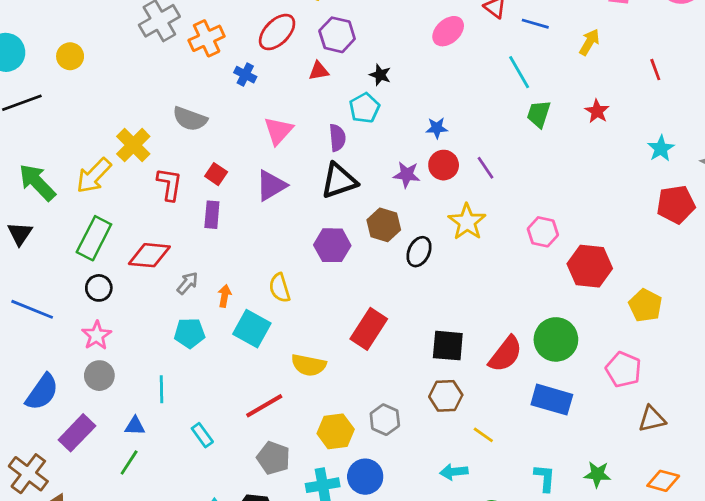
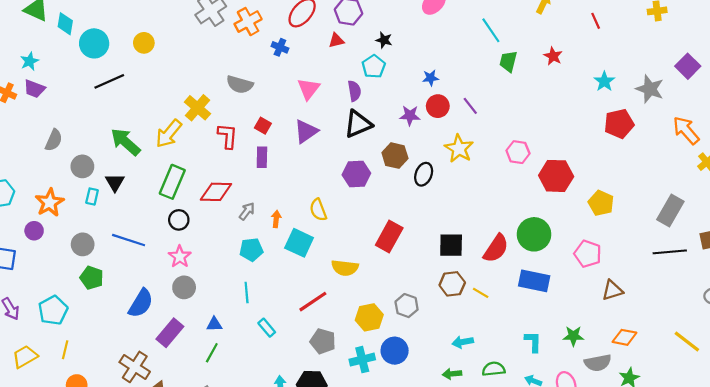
cyan line: (162, 389) -> (247, 293), moved
yellow line: (483, 435) -> (481, 293), moved

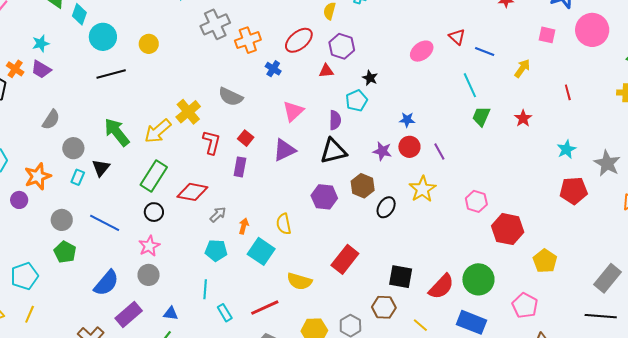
brown hexagon: (452, 284) -> (384, 307), moved
cyan rectangle: (267, 328) -> (225, 313), moved

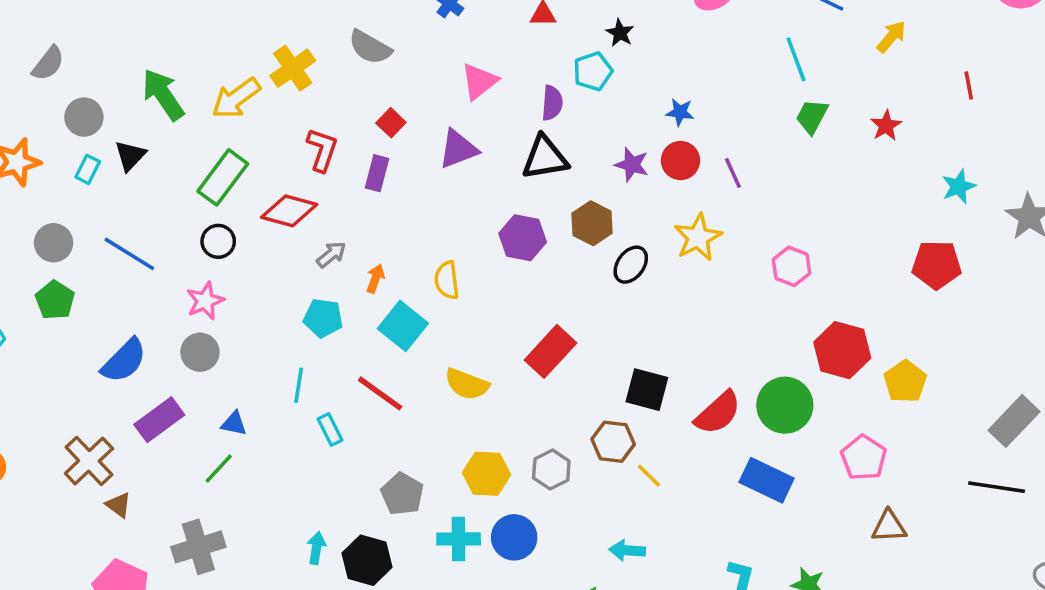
red L-shape: (212, 142) -> (322, 150), moved
red pentagon: (574, 191) -> (937, 265), moved
red hexagon: (508, 229) -> (842, 350), moved
red line: (265, 308) -> (380, 393), moved, turned 56
yellow line: (420, 325) -> (649, 476), moved

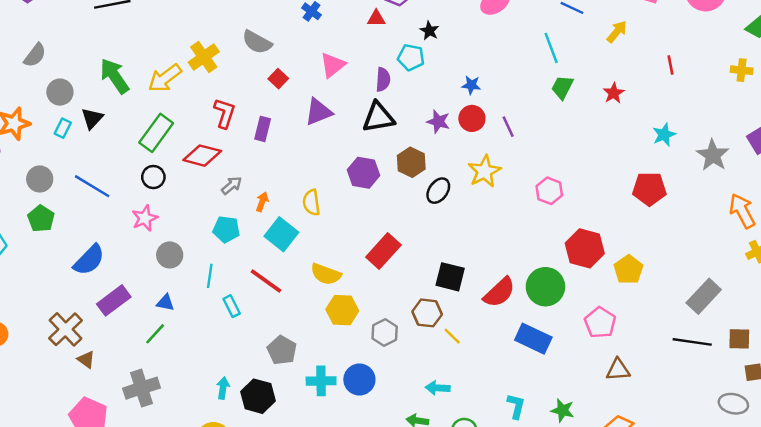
cyan pentagon: (593, 71) -> (411, 57), turned 30
red square: (391, 123) -> (278, 79), moved
gray circle: (200, 352) -> (170, 255), moved
yellow hexagon: (486, 474) -> (342, 310), moved

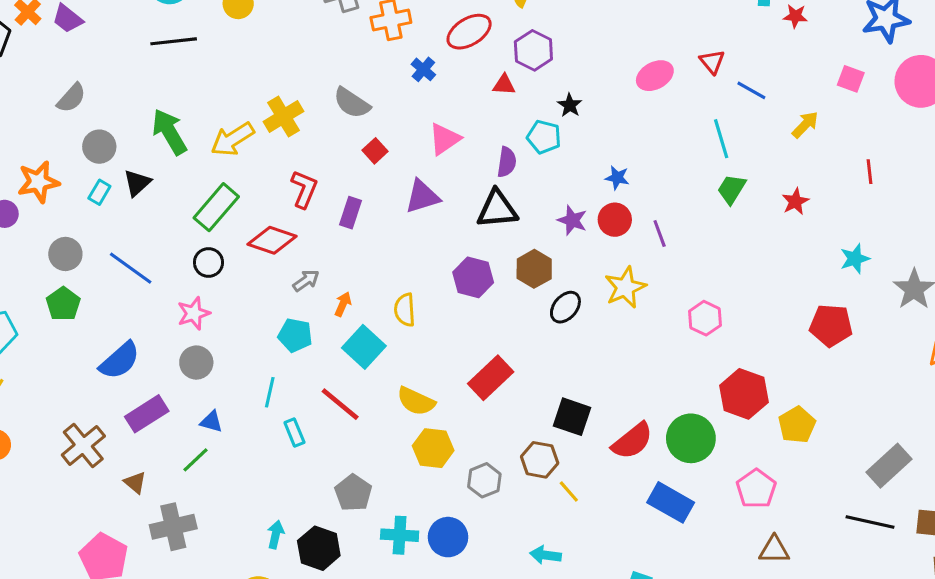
gray circle: (170, 255) -> (196, 363), moved
brown triangle: (86, 360) -> (135, 483), moved

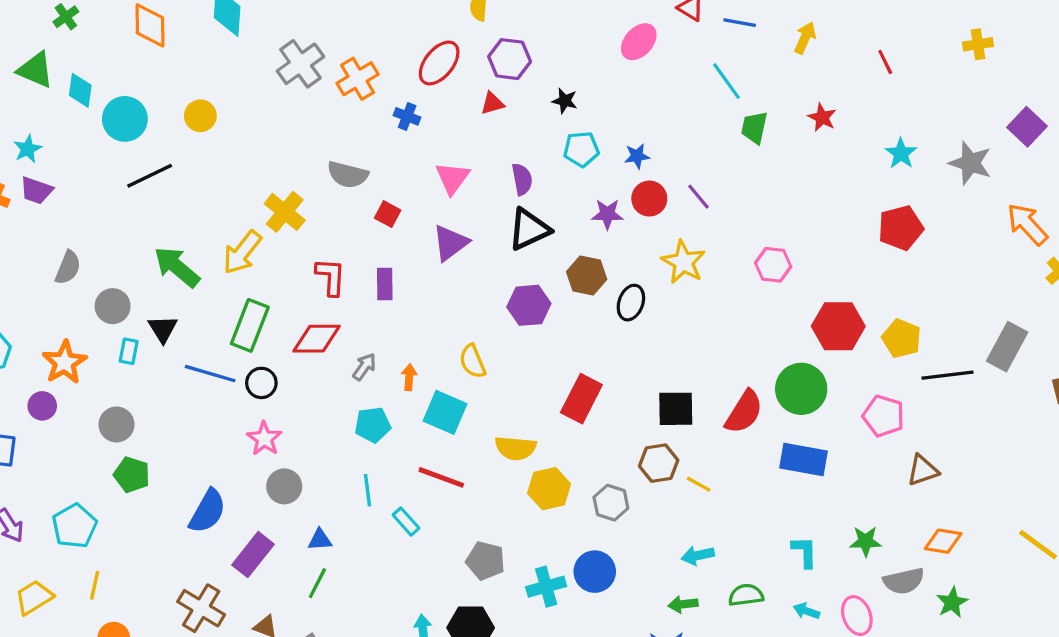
cyan pentagon: (544, 137) -> (581, 149), moved
blue line: (131, 268) -> (210, 374), moved
black line: (870, 522) -> (948, 375), moved

